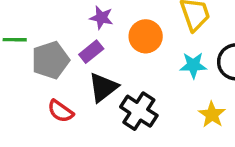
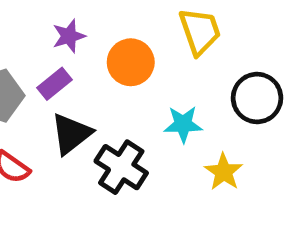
purple star: (101, 18) -> (69, 36), turned -30
cyan star: (193, 65) -> (183, 124), moved

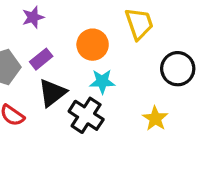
purple star: (69, 36) -> (33, 17), moved
cyan star: (183, 124) -> (102, 82), moved

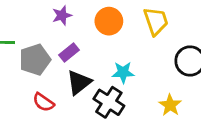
orange circle: (93, 45) -> (109, 21), moved

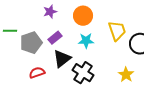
yellow trapezoid: (156, 21) -> (117, 31), moved
cyan star: (123, 72) -> (86, 41), moved
red semicircle: (43, 102) -> (37, 73), turned 126

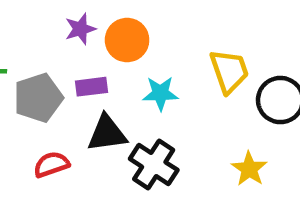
orange circle: (83, 16) -> (127, 40), moved
purple rectangle: (55, 38) -> (91, 87), turned 32
black triangle: (62, 59) -> (107, 133), turned 30

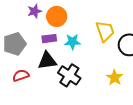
purple rectangle: (91, 87) -> (49, 39), moved

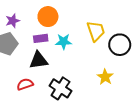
purple star: (35, 11) -> (13, 21), moved
red semicircle: (21, 75) -> (25, 84), moved
black cross: (69, 75) -> (60, 88), moved

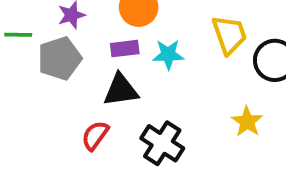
red semicircle: (25, 84) -> (95, 135), turned -35

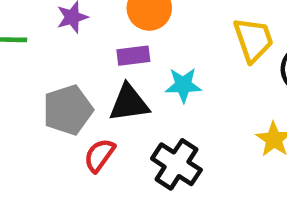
cyan star: (168, 54) -> (183, 85), moved
gray pentagon: (60, 58) -> (68, 110), moved

